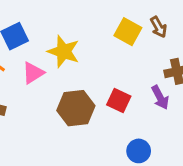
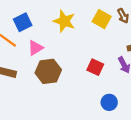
yellow star: (64, 51) -> (64, 21), moved
brown hexagon: (76, 108) -> (48, 71), moved

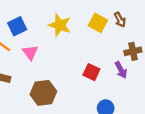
pink triangle: (35, 48) -> (30, 52), turned -35
brown hexagon: (48, 71) -> (43, 93), moved

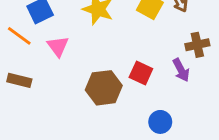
brown hexagon: (43, 93) -> (104, 88), moved

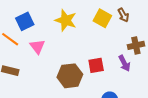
red square: (141, 73) -> (96, 65), turned -35

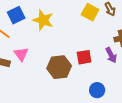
yellow star: (66, 20) -> (43, 20), moved
pink triangle: (37, 46) -> (21, 54), moved

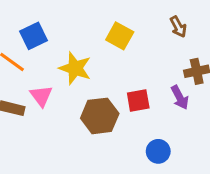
yellow square: (90, 12) -> (120, 36), moved
yellow star: (43, 20) -> (75, 68), moved

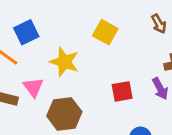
brown hexagon: (100, 116) -> (64, 114), moved

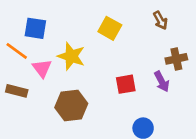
blue square: (26, 32) -> (35, 28), turned 35
pink triangle: (33, 87) -> (42, 68), moved

